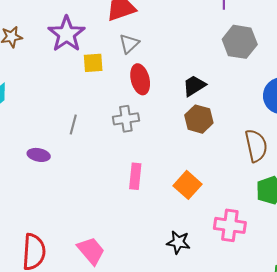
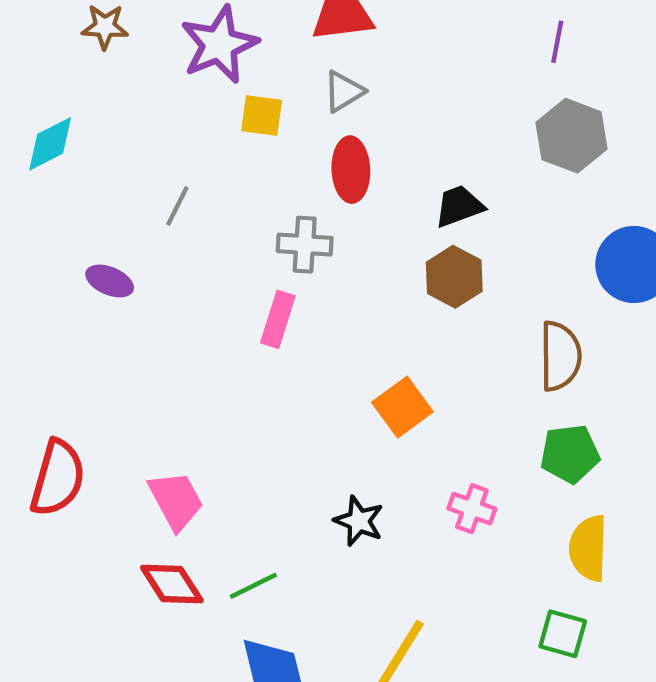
gray line: (73, 125) -> (177, 206), moved
pink rectangle: (135, 176) -> (278, 319), moved
pink cross: (230, 225) -> (472, 509), size x0.7

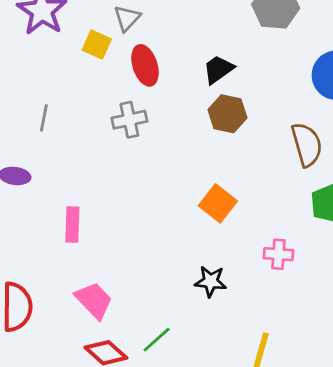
yellow square: (262, 115) -> (97, 44), moved, turned 32
pink rectangle: (278, 319) -> (72, 225), moved

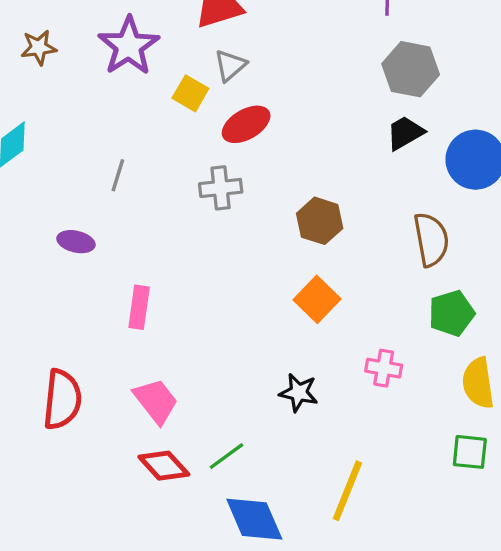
red ellipse: (145, 65) -> (246, 124), turned 72
black trapezoid: (218, 69) -> (405, 133), moved
brown hexagon: (227, 114) -> (320, 221), moved

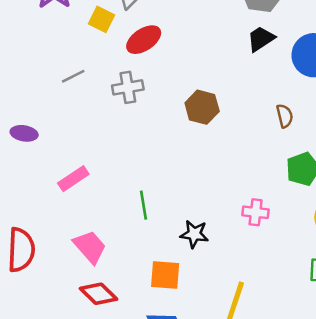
gray line: (118, 175) -> (73, 76), moved, turned 50
brown semicircle: (431, 240) -> (285, 116), size x0.6
orange square: (317, 299) -> (165, 275), moved, turned -36
pink rectangle: (139, 307) -> (73, 179), turned 52
green line: (226, 456) -> (144, 205), moved, turned -60

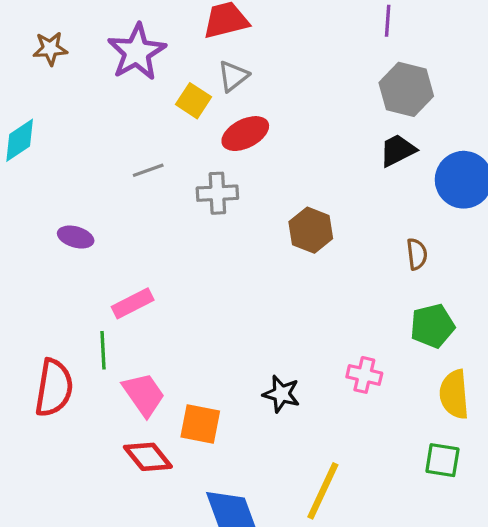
green line: (144, 205) -> (103, 350), moved
orange square: (165, 275) -> (200, 424), moved

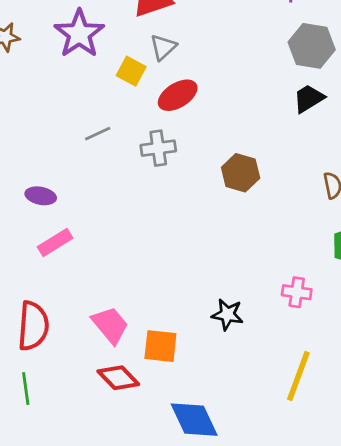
pink rectangle: (133, 303) -> (55, 243), moved
green line: (103, 350) -> (26, 389), moved
yellow line: (323, 491) -> (298, 376), moved

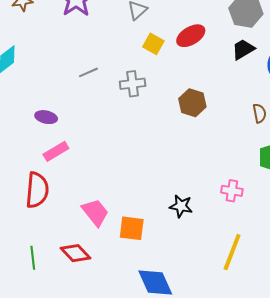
yellow square: (131, 71) -> (153, 44), moved
red ellipse: (178, 95) -> (191, 36), moved
red semicircle: (33, 326) -> (37, 190), moved
red diamond: (118, 378) -> (76, 253), moved

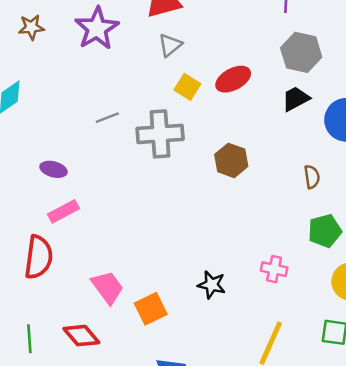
gray cross: (133, 84) -> (160, 134), size x1.5
orange square: (132, 228) -> (151, 309), turned -36

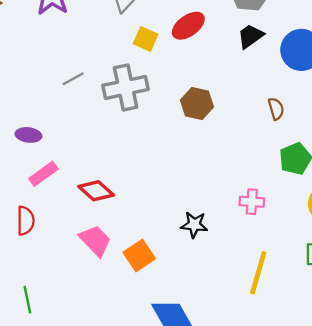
red semicircle: (39, 257) -> (25, 221), size x0.7
red diamond: (81, 336) -> (96, 191), moved

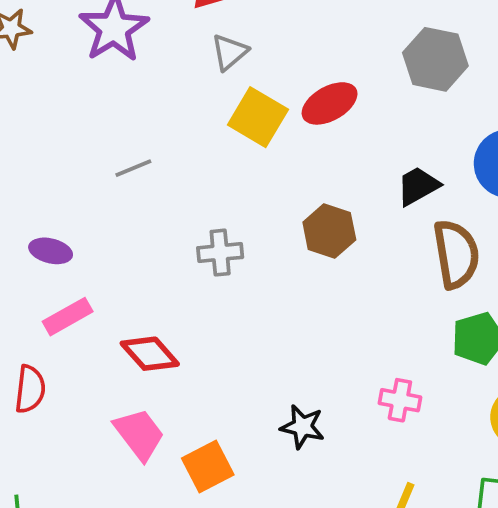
black trapezoid: (250, 36) -> (418, 186), moved
yellow square: (146, 39) -> (258, 117), size x1.4
gray cross: (126, 87) -> (220, 253), moved, size x0.6
brown semicircle: (276, 109) -> (456, 254), size x1.8

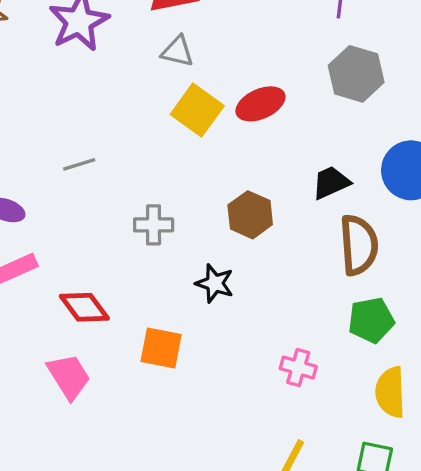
gray triangle: (229, 52) -> (178, 51), turned 48
gray line: (133, 168) -> (79, 164), moved
black star: (302, 427) -> (215, 283), moved
orange square: (208, 466) -> (161, 348), moved, turned 33

